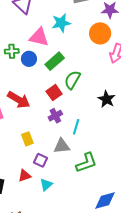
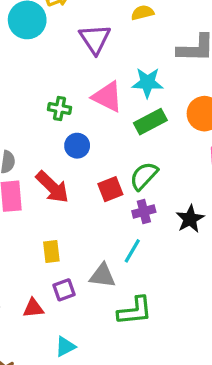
blue circle: (29, 59) -> (77, 146), moved
green rectangle: (55, 61) -> (150, 122), moved
purple cross: (55, 116) -> (144, 212), moved
purple square: (41, 160) -> (64, 290), turned 32
cyan triangle: (46, 185) -> (65, 347), moved

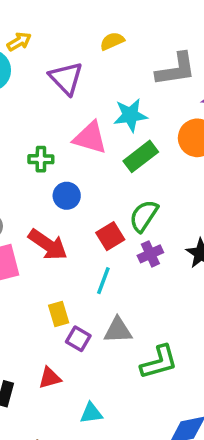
cyan line: (132, 251) -> (103, 281), moved
purple square: (64, 290) -> (78, 339), moved, turned -30
cyan triangle: (65, 347) -> (91, 413), turned 30

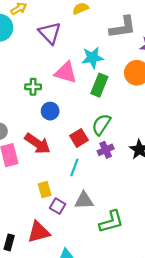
green rectangle: (141, 156) -> (99, 85), turned -30
red triangle: (50, 378) -> (39, 232), size x1.5

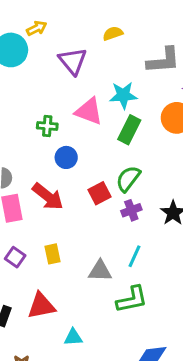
cyan line: (74, 167) -> (134, 256), moved
purple square: (58, 206) -> (15, 257), moved

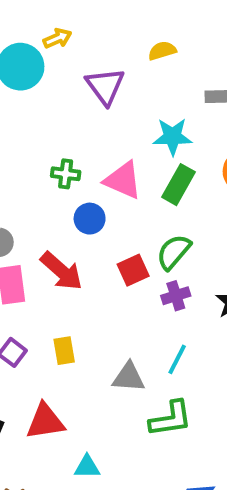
pink triangle: (89, 111) -> (123, 180), moved

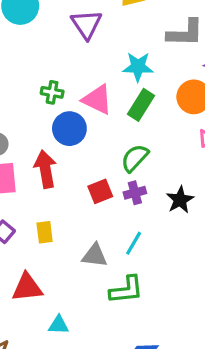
blue circle: (90, 219) -> (69, 129), size x1.4
red square: (133, 270) -> (100, 191), moved
red arrow: (62, 271) -> (45, 169), turned -144

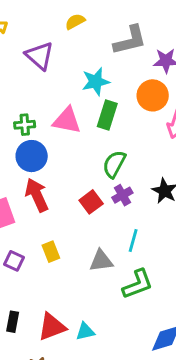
blue circle: (69, 129) -> (32, 156), moved
red triangle: (27, 288) -> (52, 327), moved

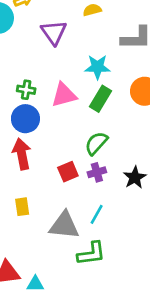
pink triangle: (67, 120) -> (64, 95), turned -40
gray triangle: (101, 261) -> (64, 225), size x1.4

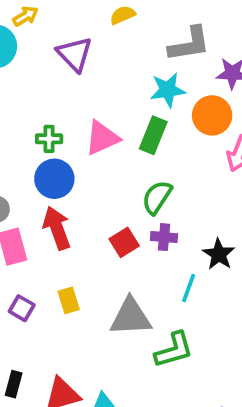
cyan star: (97, 67) -> (168, 90), moved
purple cross: (97, 172) -> (164, 237), turned 30
black star: (135, 177) -> (219, 254), moved
cyan line: (97, 214) -> (189, 288), moved

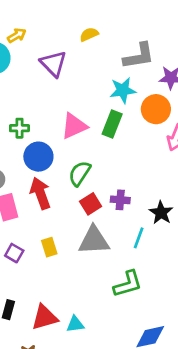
green cross: (49, 139) -> (19, 128), moved
green semicircle: (157, 197) -> (80, 173), moved
gray triangle: (131, 317) -> (94, 241), moved

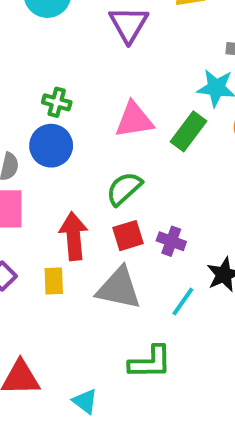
blue circle: (38, 157) -> (51, 146), moved
red arrow: (40, 193) -> (74, 236), moved
cyan triangle: (75, 324) -> (85, 401), moved, turned 30

